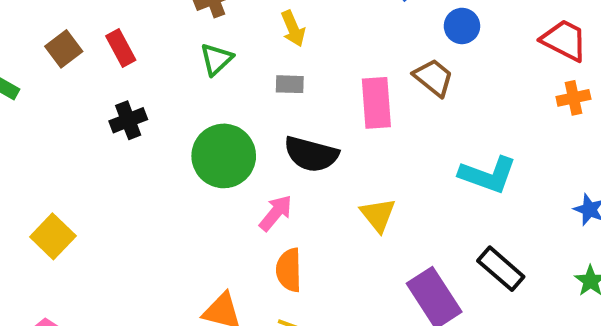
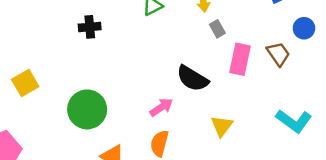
gray rectangle: (290, 84) -> (217, 29), moved, turned 42
green circle: (224, 156) -> (87, 109), moved

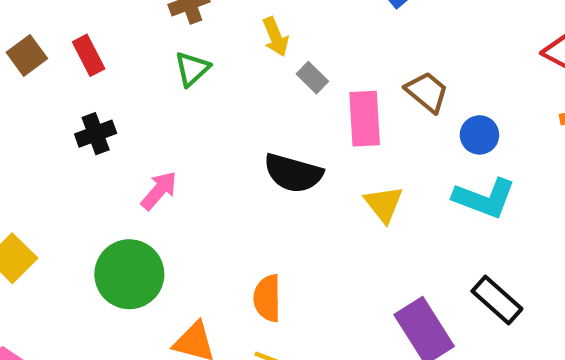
blue circle: (304, 28) -> (479, 135), moved
pink arrow: (161, 107) -> (159, 191), moved
yellow triangle: (222, 126) -> (384, 204), moved

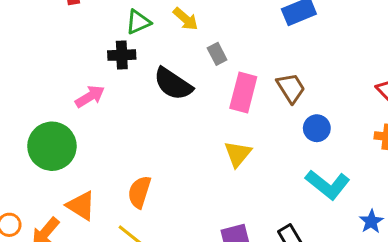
yellow arrow: (276, 37) -> (185, 19), moved, turned -44
black cross: (96, 134) -> (122, 55), moved
black semicircle: (293, 173) -> (173, 84), moved
cyan L-shape: (484, 198) -> (328, 185), moved

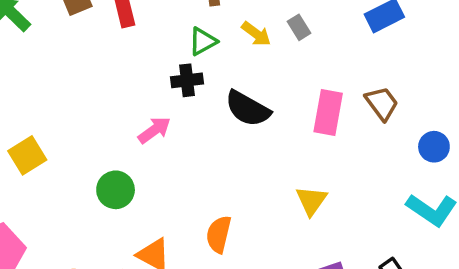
gray rectangle: (217, 54) -> (299, 27), moved
blue circle: (317, 128) -> (434, 147), moved
green circle: (52, 146) -> (116, 190), size x0.7
yellow triangle: (238, 154) -> (311, 201), moved

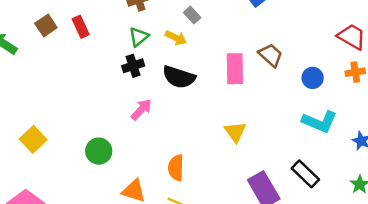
gray rectangle: (299, 27) -> (192, 15), moved
yellow arrow: (256, 34) -> (176, 38), moved
pink arrow: (154, 130) -> (141, 109), moved

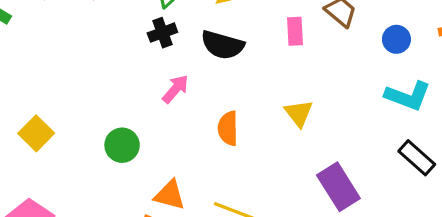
pink rectangle: (235, 69) -> (295, 31), size x0.7
orange semicircle: (176, 168) -> (228, 128), moved
black rectangle: (305, 174) -> (417, 158), moved

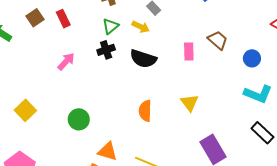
pink arrow: (175, 89) -> (66, 61), moved

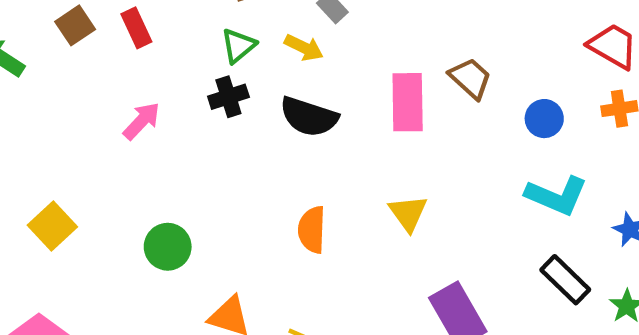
pink rectangle: (189, 52) -> (408, 102), size x1.5

